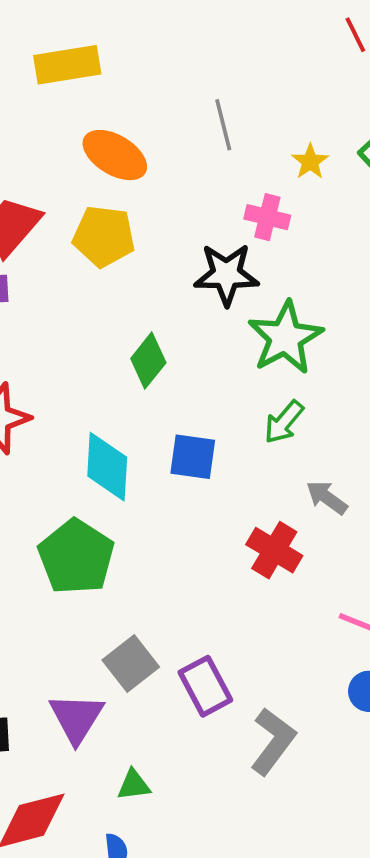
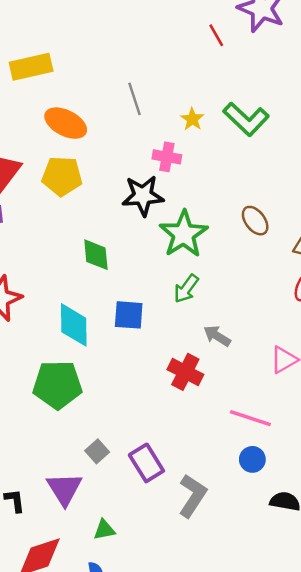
green diamond: (148, 361) -> (96, 255), turned -40
green pentagon: (76, 557) -> (57, 385), turned -30
gray square: (131, 663) -> (97, 451), size x0.7

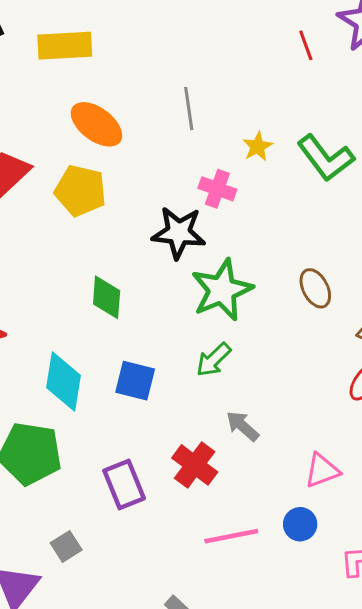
pink line: (250, 418) -> (231, 536), moved, turned -39
blue circle: (252, 459) -> (300, 524), moved
purple rectangle: (146, 463) -> (124, 484), moved

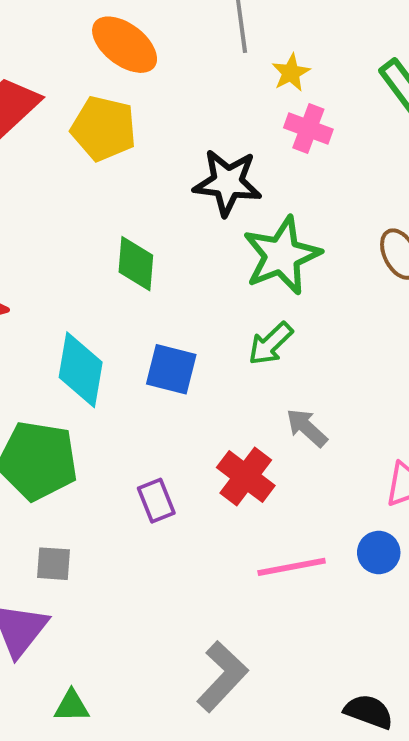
yellow star: (258, 147) -> (291, 73), moved
pink cross: (217, 189) -> (308, 128), moved
purple rectangle: (124, 484) -> (156, 501), size x0.7
gray square: (66, 546) -> (53, 564), moved, turned 36

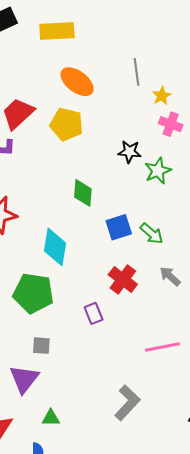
black star: (228, 182) -> (130, 152), size x0.7
green star: (282, 255) -> (158, 171), moved, size x0.7
green arrow: (271, 344) -> (152, 234), turned -95
blue square: (171, 369) -> (119, 227), moved, turned -32
red cross: (246, 477) -> (123, 279), moved

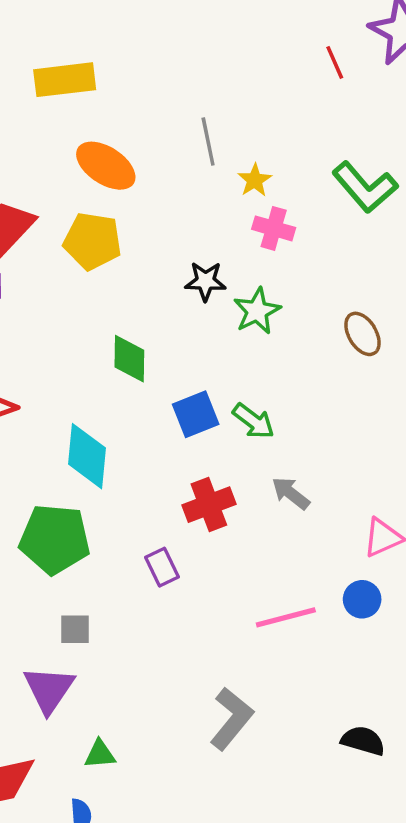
red cross: (123, 279) -> (209, 505), turned 36

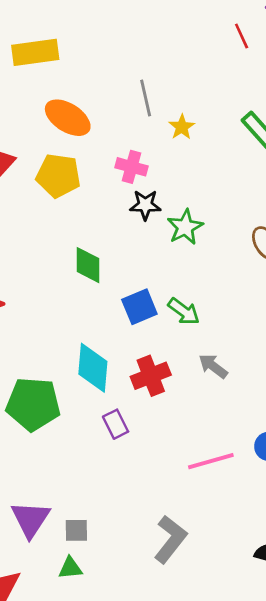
pink cross: (274, 228) -> (131, 167), moved
cyan diamond: (87, 456) -> (93, 368), moved
gray square: (75, 629) -> (76, 530), moved

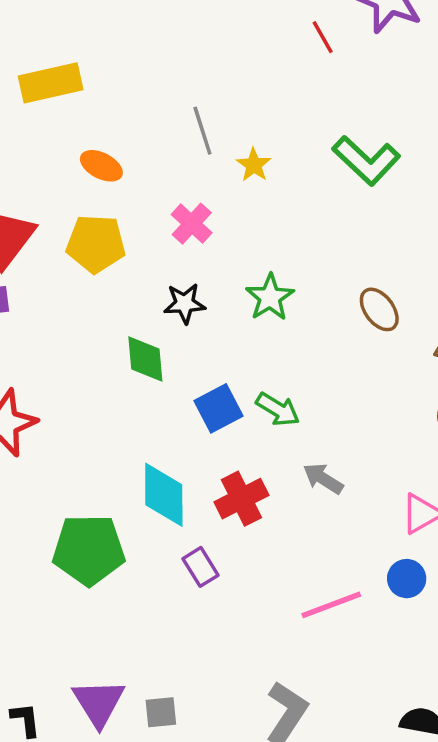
orange ellipse: (68, 118) -> (101, 166), size x0.7
pink cross: (131, 167) -> (192, 224), turned 32
black star: (145, 205) -> (185, 303), moved

